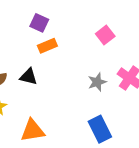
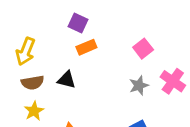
pink square: (105, 35) -> (143, 49), moved

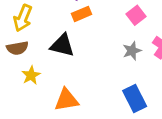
black triangle: (67, 80) -> (62, 45), size x1.4
brown semicircle: (33, 83) -> (17, 48), moved

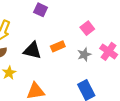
orange rectangle: (81, 14) -> (58, 46), moved

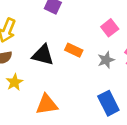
orange rectangle: (58, 46) -> (74, 50), turned 48

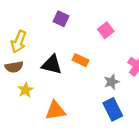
pink square: (110, 28) -> (106, 30), moved
gray star: (106, 60) -> (112, 82), moved

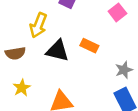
yellow arrow: (19, 42) -> (38, 25), moved
yellow star: (25, 90) -> (22, 88), moved

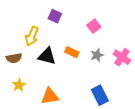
gray star: (124, 70) -> (97, 55), moved

